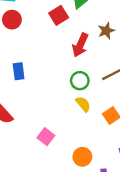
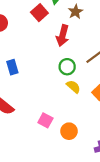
brown star: (106, 31) -> (75, 12), moved
orange circle: (82, 157) -> (69, 131), moved

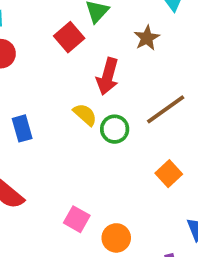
brown star: (75, 12) -> (147, 38), moved
yellow semicircle: (73, 87) -> (85, 115), moved

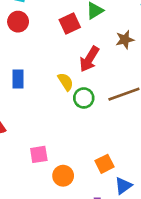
orange square: (169, 174) -> (104, 164), moved
pink square: (77, 219) -> (39, 154), turned 36

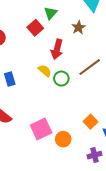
pink square: (39, 154) -> (41, 129), size x1.5

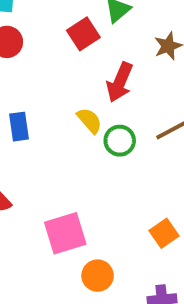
orange circle: (63, 139) -> (98, 276), moved

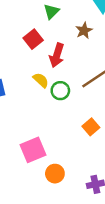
red square: (83, 34) -> (33, 39), moved
orange square: (164, 233) -> (91, 127), moved

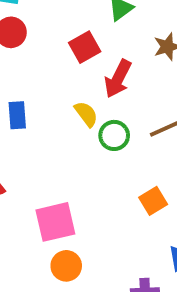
orange circle: (55, 174) -> (66, 266), moved

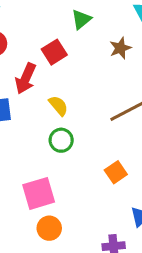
red arrow: (118, 79) -> (26, 79), moved
green circle: (114, 135) -> (61, 140), moved

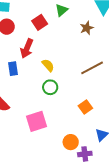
red square: (54, 52) -> (40, 22), moved
orange circle: (49, 228) -> (71, 142), moved

